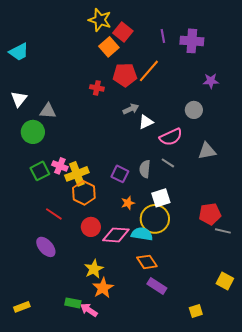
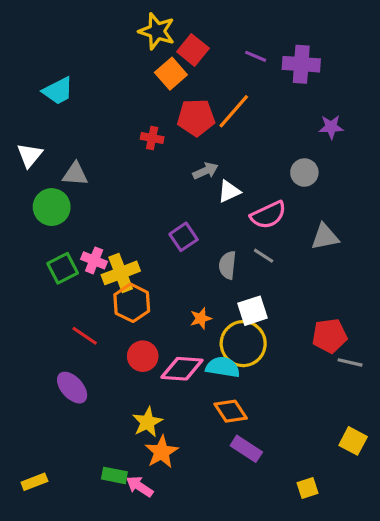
purple line: (163, 36) -> (256, 56), turned -56
cyan trapezoid: (19, 52) -> (58, 91), moved
purple square: (120, 174) -> (184, 237), moved, turned 30

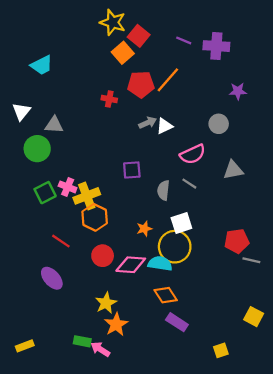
white triangle: (229, 191) -> (165, 126), moved
purple square: (184, 237) -> (132, 170), turned 30

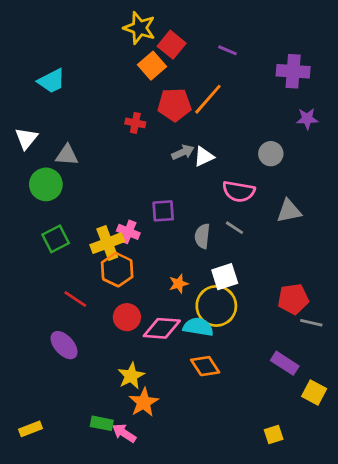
purple cross: (216, 46) -> (293, 71), moved
purple star: (238, 91) -> (307, 119), moved
pink semicircle: (193, 154) -> (239, 191), turned 35
pink cross: (68, 187) -> (128, 232), moved
purple rectangle: (177, 322) -> (285, 363), moved

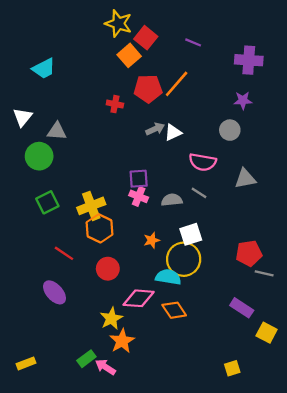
purple star: (307, 119) -> (243, 100), moved
pink cross: (128, 232) -> (139, 196), moved
gray semicircle: (202, 236) -> (172, 200), turned 78
pink diamond: (162, 328) -> (139, 298), moved
green rectangle: (102, 423) -> (86, 359), turned -48

